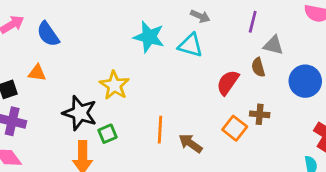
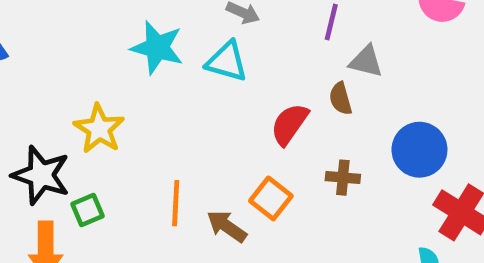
blue circle: (305, 81) -> (419, 150), moved
orange square: (235, 128) -> (271, 198), moved

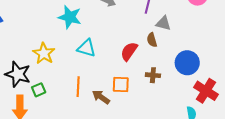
cyan triangle: (227, 61) -> (86, 48), moved
orange square: (271, 198) -> (121, 85), turned -36

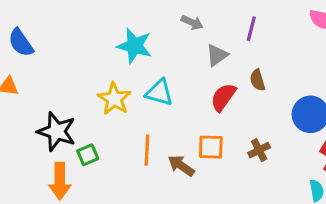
gray triangle: (163, 23) -> (217, 55), moved, turned -49
yellow star: (44, 53) -> (114, 99), moved
brown cross: (153, 75) -> (259, 150), moved, turned -32

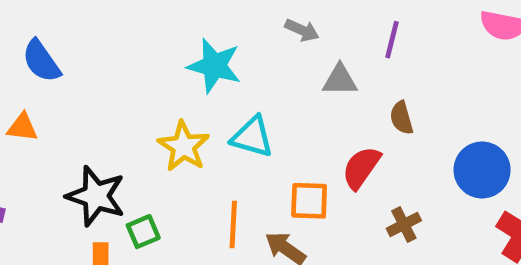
gray triangle: (217, 55) -> (340, 80), turned 35
red semicircle: (223, 97) -> (361, 168), moved
orange square: (211, 147) -> (309, 201), moved

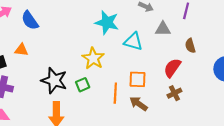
cyan triangle: (252, 137) -> (133, 41), moved
orange square: (309, 201) -> (138, 79), moved
brown cross: (404, 224) -> (174, 93), moved
green square: (143, 232) -> (83, 85), moved

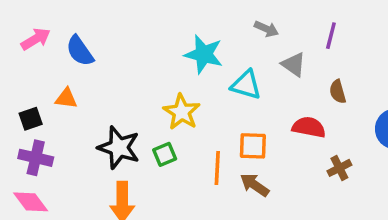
gray triangle: (163, 29) -> (294, 64), turned 35
red semicircle: (172, 68) -> (309, 127), turned 66
brown cross: (174, 93) -> (339, 168), moved

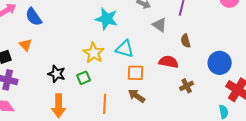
cyan triangle: (246, 85) -> (125, 49), moved
orange triangle: (66, 98) -> (26, 45), turned 40
black star: (119, 148) -> (57, 74), size x0.7
orange line: (217, 168) -> (105, 104), moved

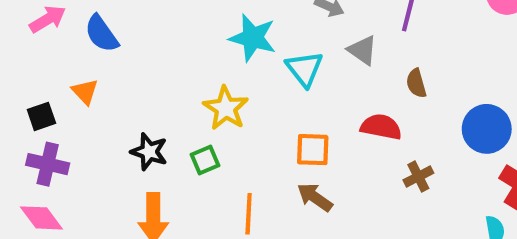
cyan triangle: (125, 49) -> (304, 69), moved, turned 36

